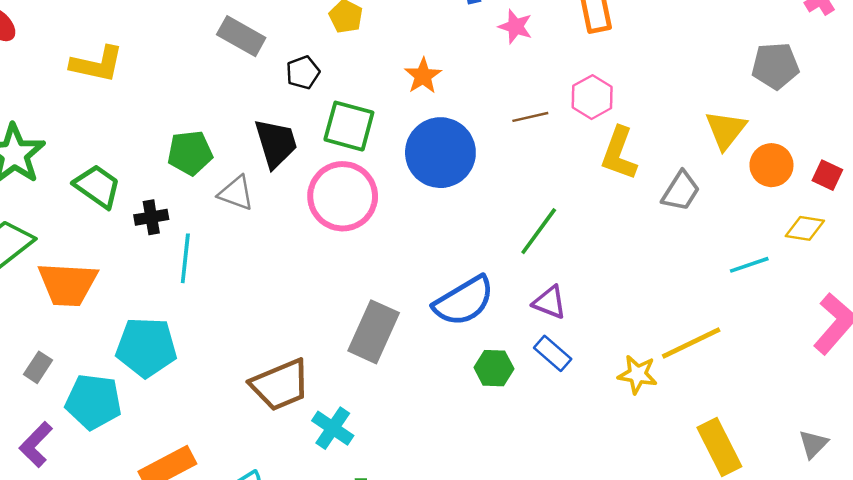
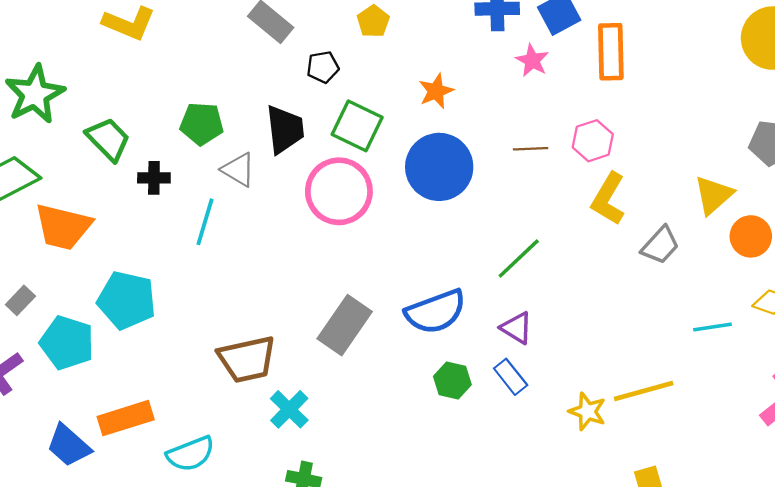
cyan line: (185, 258) -> (205, 222), moved

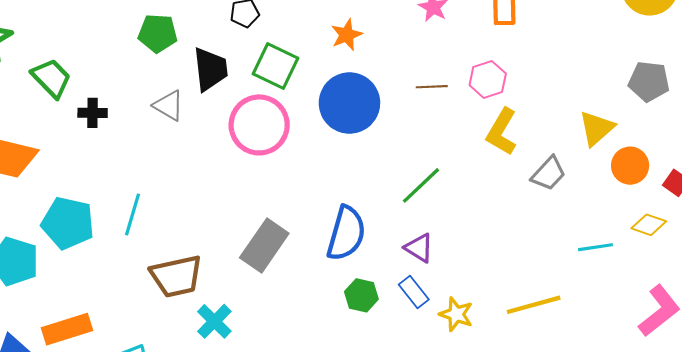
green pentagon: (202, 124) -> (158, 33), moved
cyan line: (205, 222) -> (132, 215), moved
blue semicircle: (436, 312) -> (346, 233), turned -54
yellow star: (587, 411) -> (456, 314), moved

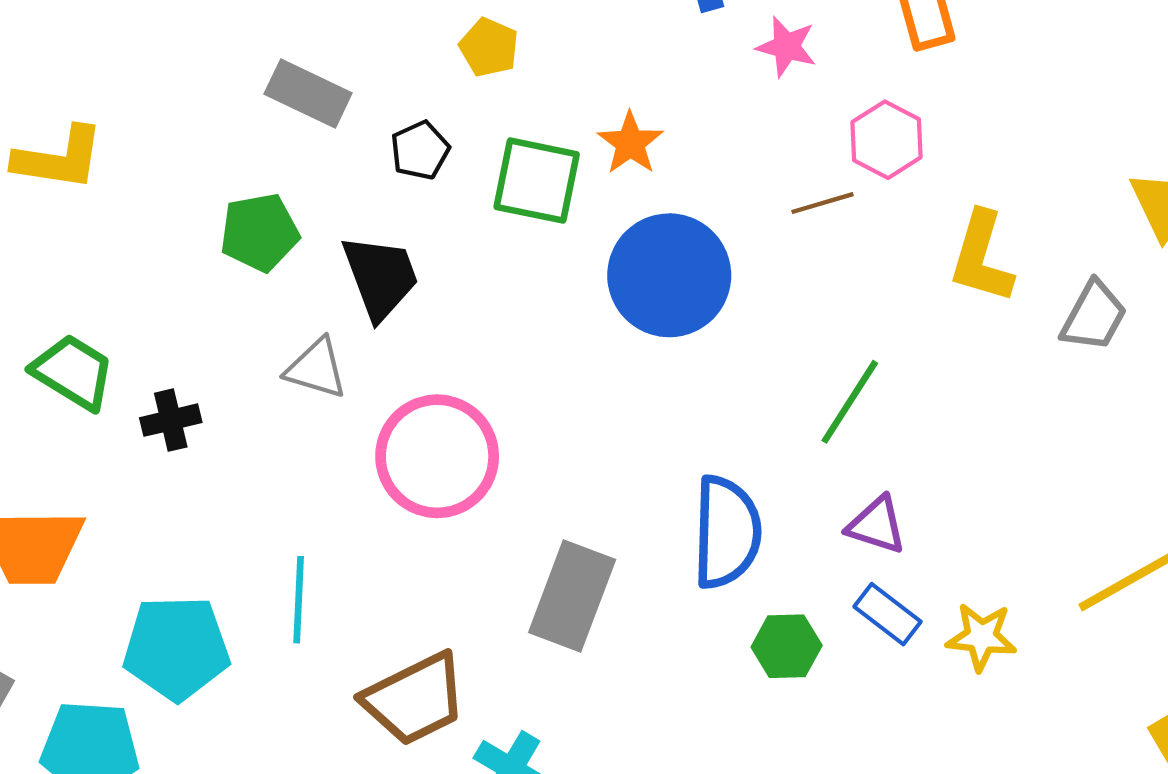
green square: (276, 66) -> (537, 181), moved
pink hexagon: (488, 79) -> (886, 140), moved
pink circle: (259, 125) -> (437, 456), moved

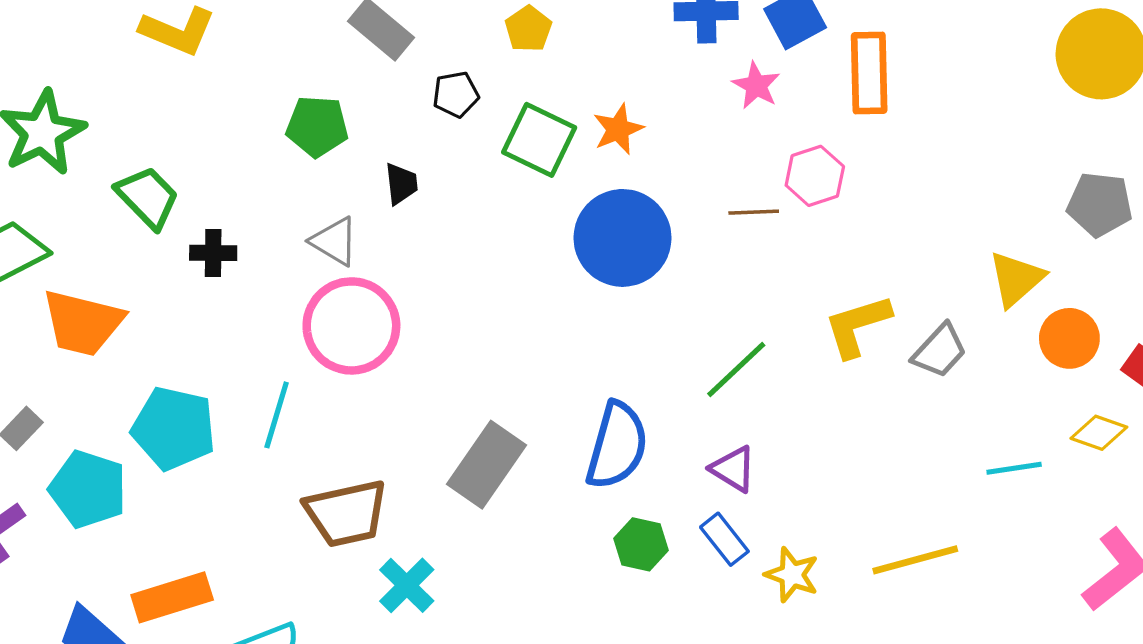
yellow L-shape: (981, 257) -> (857, 326), moved, turned 42
black trapezoid: (380, 277) -> (401, 184), size x0.6
pink circle: (437, 456) -> (351, 326), moved

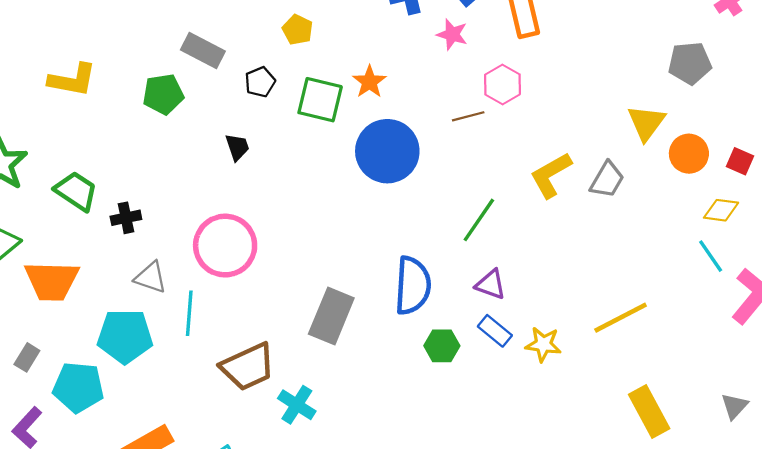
green pentagon: (317, 126) -> (163, 94), moved
gray triangle: (334, 241) -> (151, 277), moved
cyan line: (1014, 468) -> (711, 256), moved, turned 76

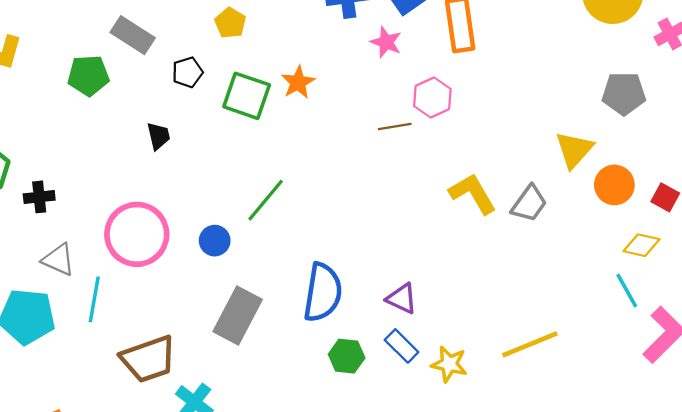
blue circle: (387, 151) -> (215, 241), moved, size x0.5
yellow L-shape: (551, 175) -> (473, 194), turned 84
green line: (479, 220) -> (266, 200), moved

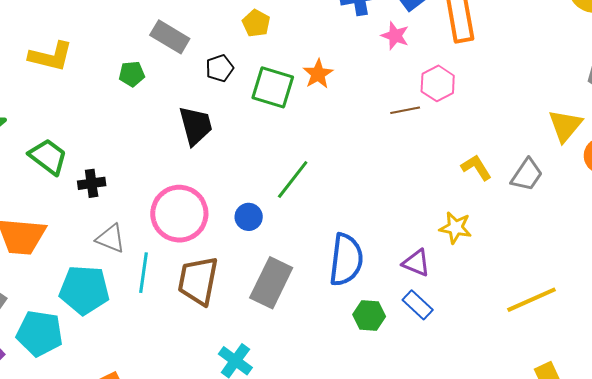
green pentagon: (88, 75) -> (132, 74), size x0.7
black trapezoid: (158, 136) -> (196, 126), size x1.6
yellow L-shape: (473, 194) -> (476, 167), size x0.7
brown trapezoid: (148, 359) -> (198, 281), moved, turned 122
yellow star: (449, 364) -> (456, 228), moved

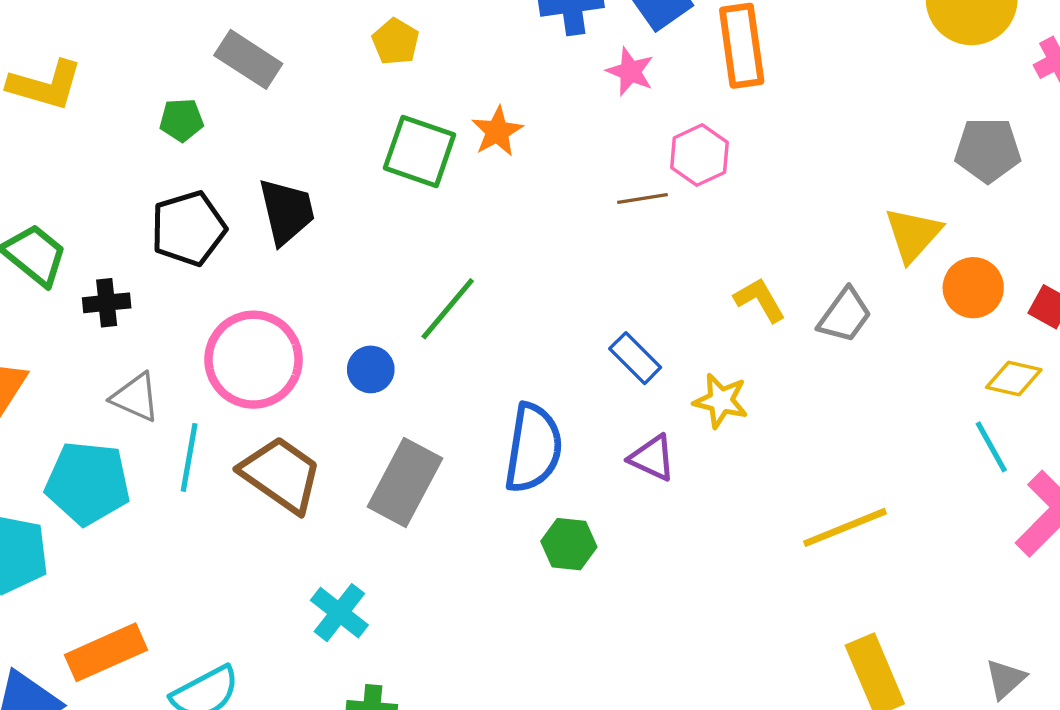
black pentagon: (220, 68) -> (188, 228), moved, size x1.6
brown trapezoid: (198, 281) -> (281, 474), turned 112
blue rectangle: (418, 305) -> (635, 358), moved

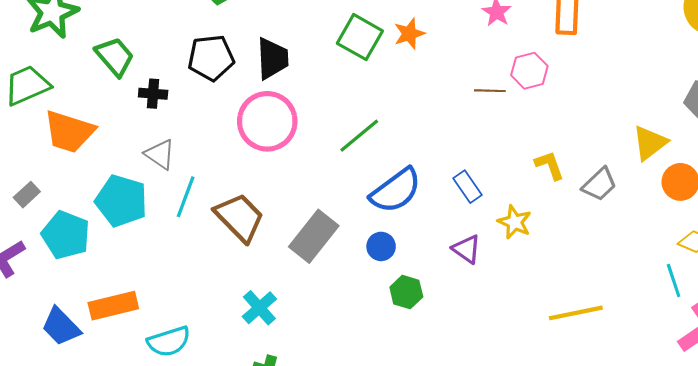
pink circle: (254, 360) -> (267, 121), moved
blue circle: (371, 369) -> (381, 246), moved
blue semicircle: (533, 448) -> (396, 191), moved, turned 34

